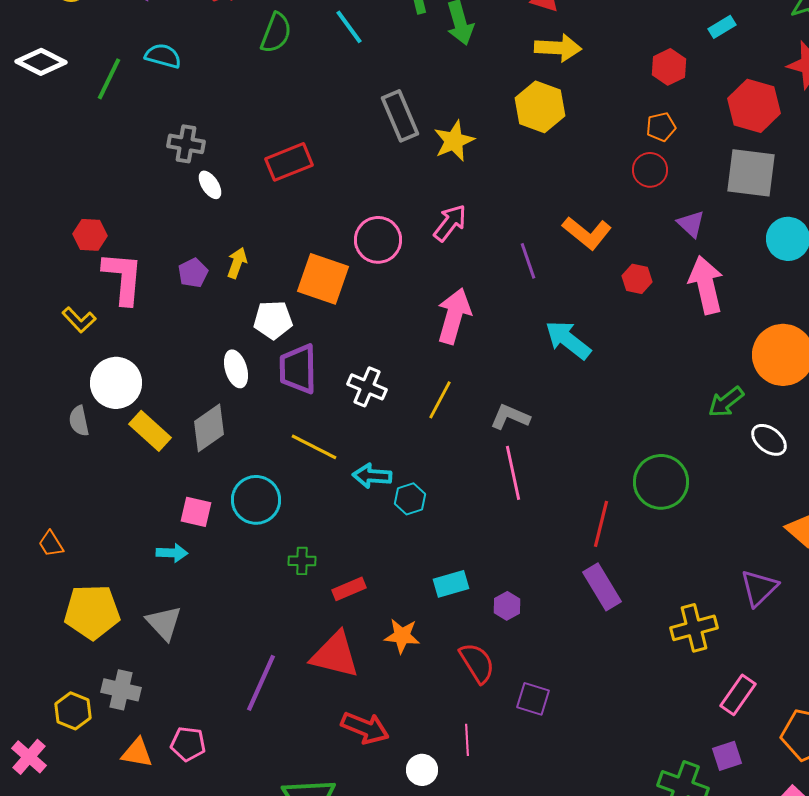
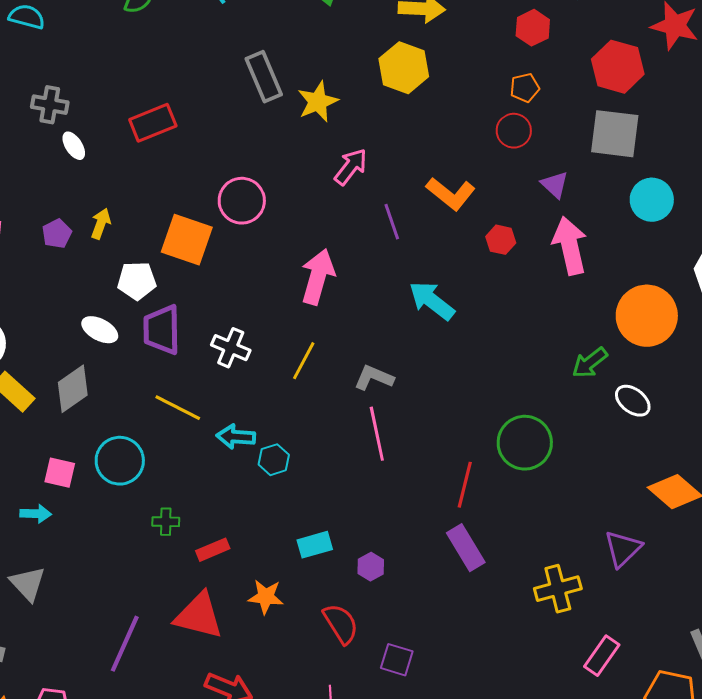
pink arrow: (450, 223) -> (351, 167), moved
white ellipse: (236, 369) -> (100, 330), turned -45

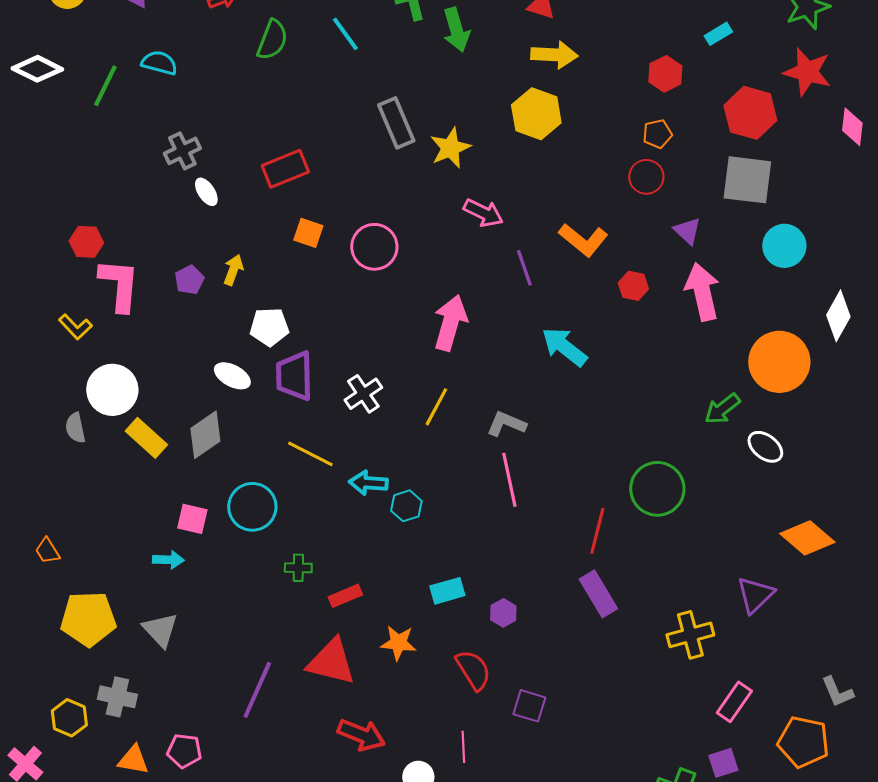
gray cross: (50, 105) -> (182, 151), turned -36
pink arrow: (351, 167) -> (483, 213), turned 78
orange square: (187, 240) -> (308, 233), moved, size x0.6
white cross: (231, 348) -> (363, 394), turned 33

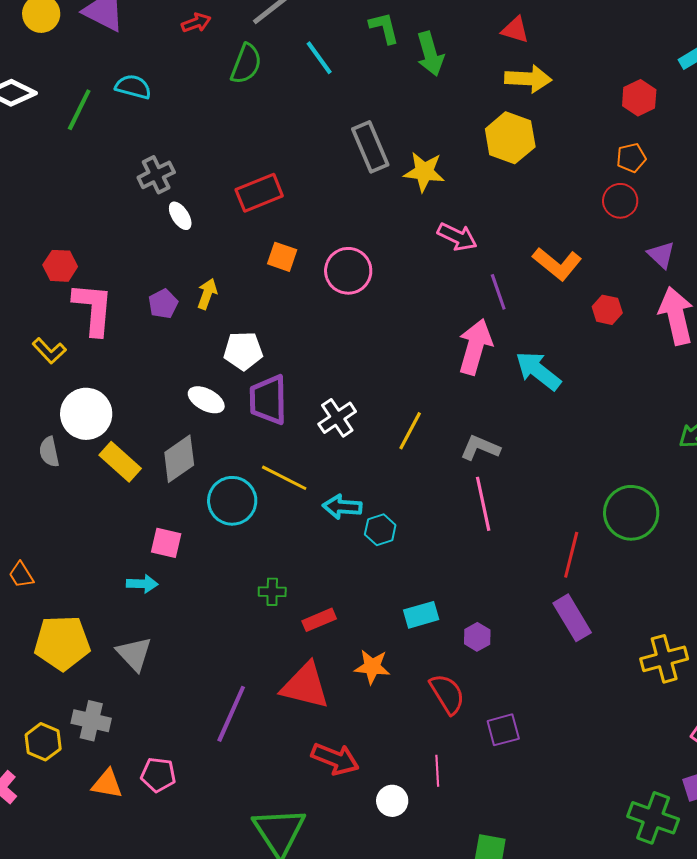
yellow star: (450, 148) -> (424, 172), turned 30
pink arrow: (450, 323) -> (475, 347), moved
cyan circle: (252, 507) -> (232, 501), moved
purple square: (529, 706) -> (503, 730), turned -32

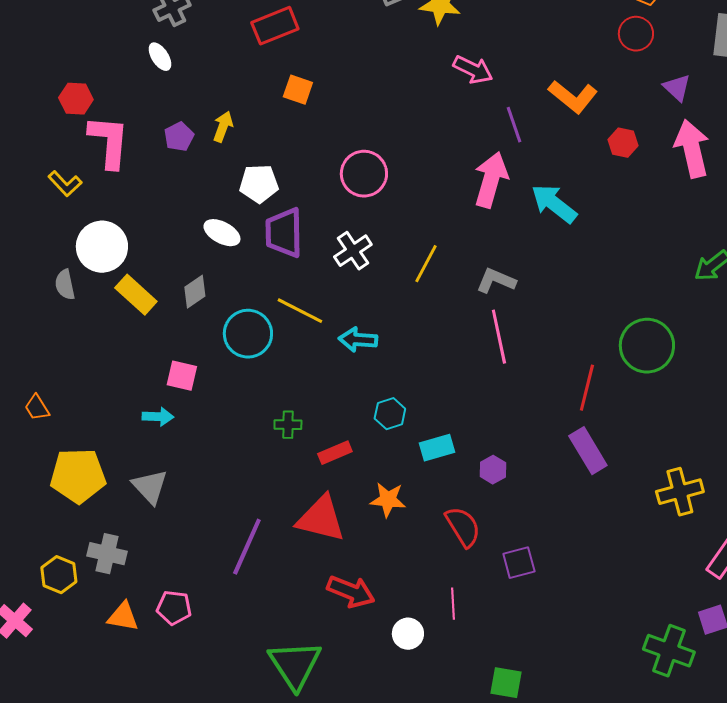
white ellipse: (180, 216) -> (160, 57), moved
pink circle: (348, 271) -> (364, 174), moved
gray diamond: (179, 459) -> (195, 292), size x0.7
cyan hexagon: (380, 530) -> (390, 414), moved

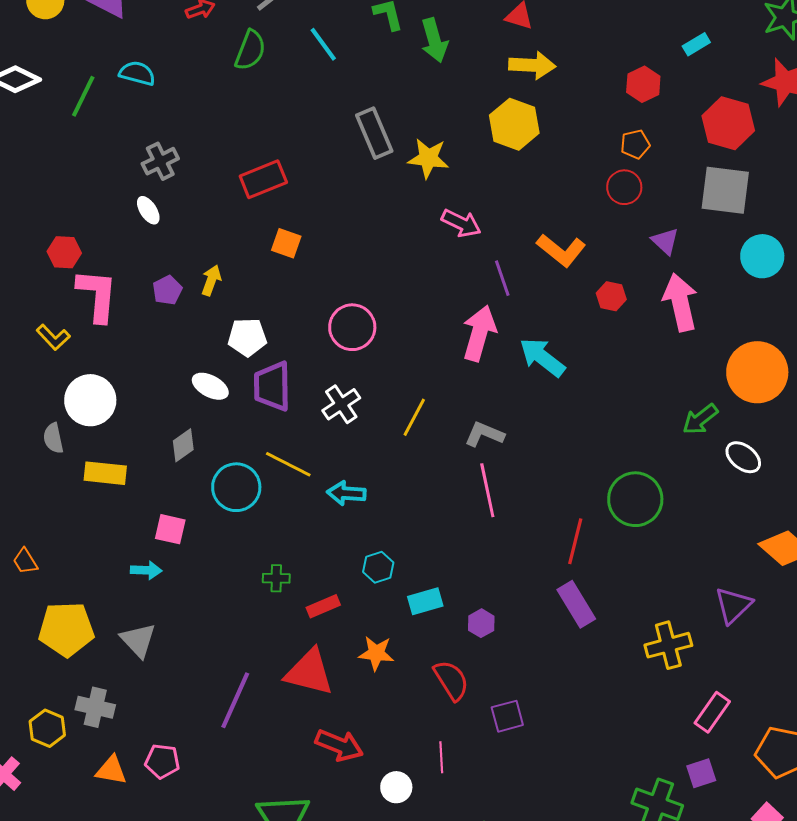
yellow rectangle: (136, 295) -> (105, 473), moved, turned -36

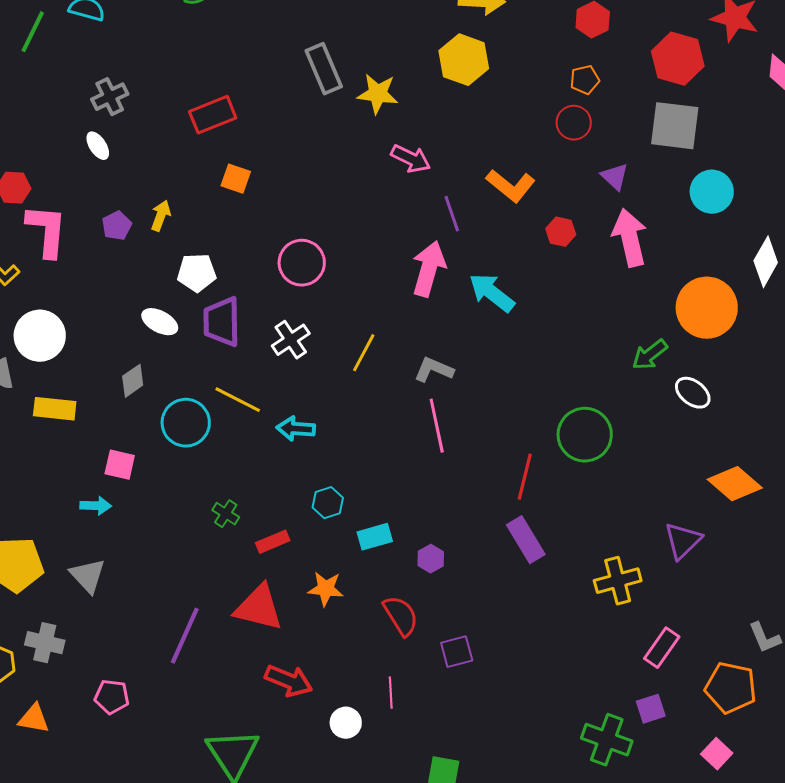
green cross: (276, 578) -> (226, 514), turned 32
orange triangle: (111, 770) -> (34, 719), moved

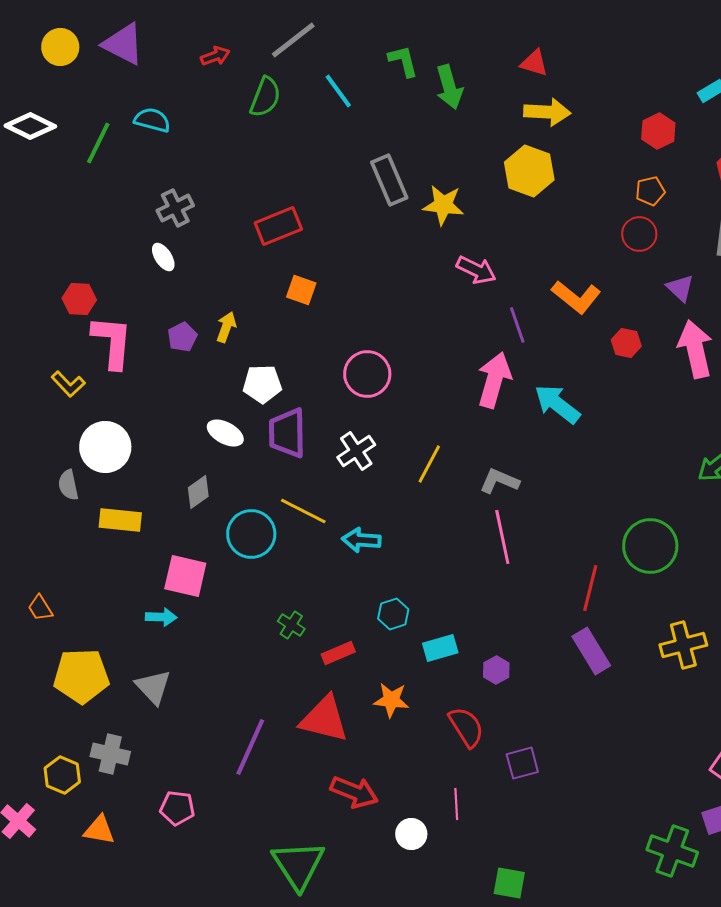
pink square: (120, 465) -> (185, 576), size x1.4
yellow cross: (618, 581) -> (683, 645), moved

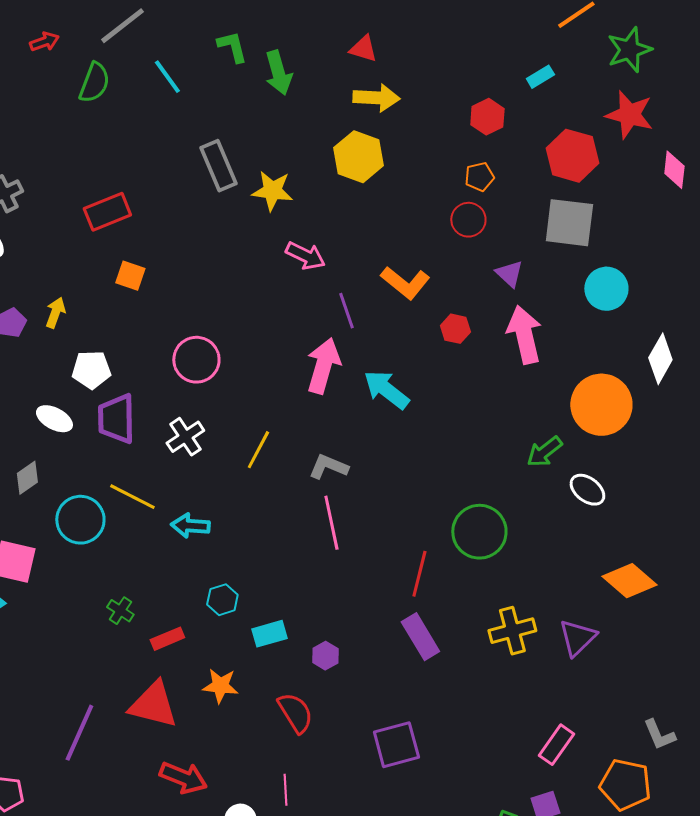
purple square: (522, 763) -> (396, 745), moved, size x1.4

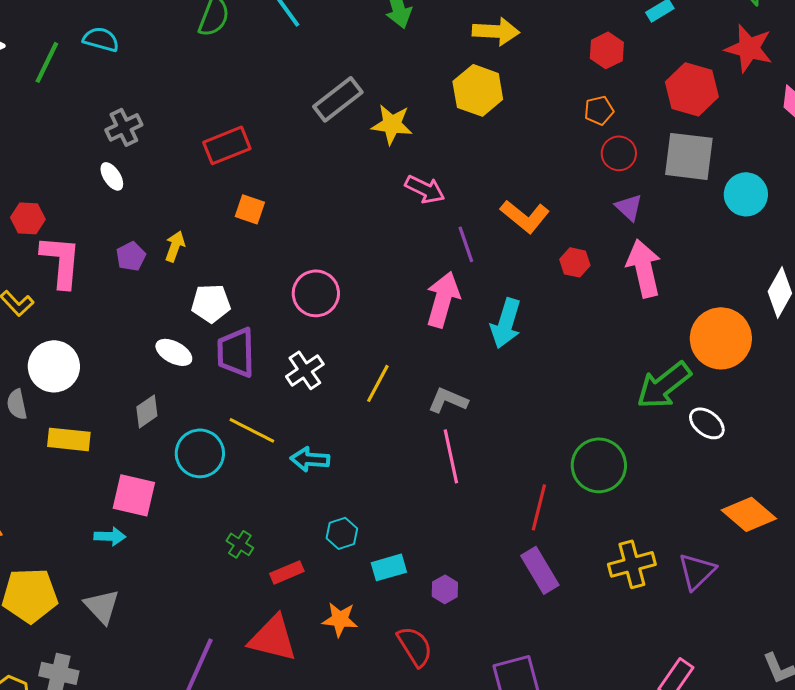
gray rectangle: (218, 166) -> (338, 99), turned 75
red circle: (468, 220) -> (619, 153), moved
cyan circle: (606, 289) -> (746, 194), moved
cyan arrow: (386, 390) -> (506, 323), turned -111
green arrow: (544, 452) -> (664, 385), size x1.5

